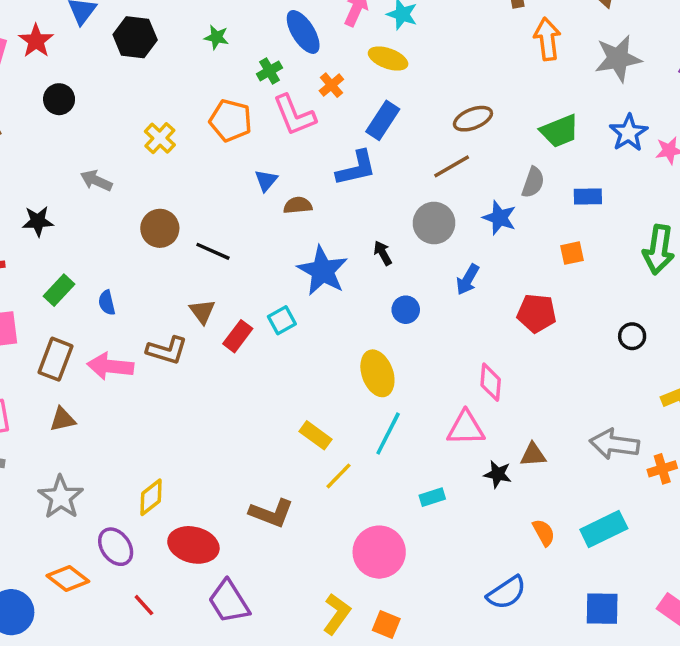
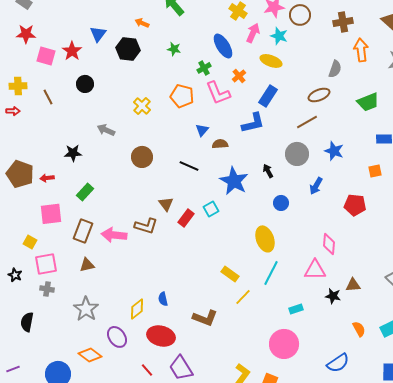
gray semicircle: (533, 182) -> (335, 69), moved
black line: (213, 251) -> (189, 166), moved
blue semicircle: (107, 303) -> (163, 299), moved
pink circle: (379, 552) -> (284, 344), moved
red line: (144, 605) -> (147, 370), moved

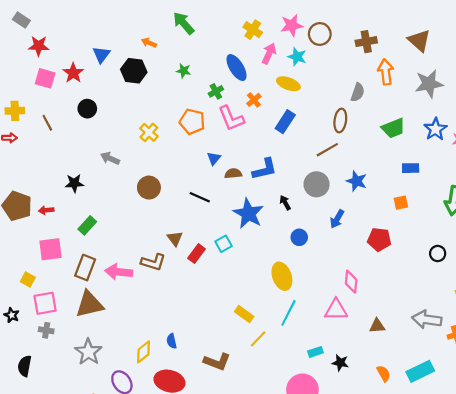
red star: (26, 34) -> (39, 46), moved
brown ellipse: (319, 95) -> (340, 121), turned -60
blue L-shape: (253, 123) -> (265, 169), moved
brown triangle: (87, 265) -> (89, 304), size x1.8
black star: (333, 296) -> (340, 363), moved

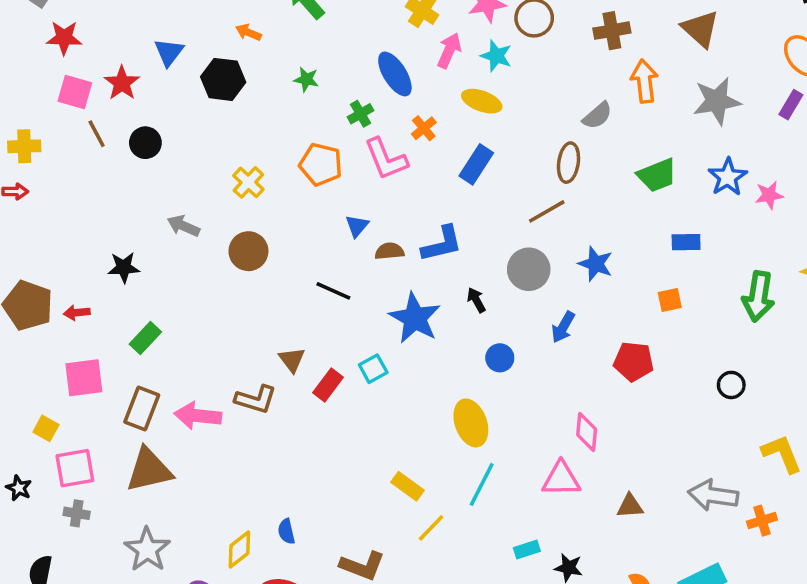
gray semicircle: (358, 92) -> (597, 116), turned 30
brown line: (47, 123) -> (97, 134), moved
brown circle: (149, 188) -> (248, 251), moved

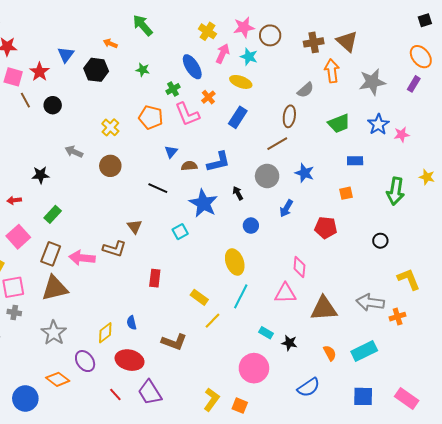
brown triangle: (700, 29) -> (347, 41), moved
pink square: (84, 378) -> (18, 237), turned -35
red rectangle: (328, 385) -> (155, 278), moved, turned -30
brown triangle: (630, 506) -> (324, 308), size x1.8
cyan rectangle: (527, 550) -> (266, 333), turned 48

